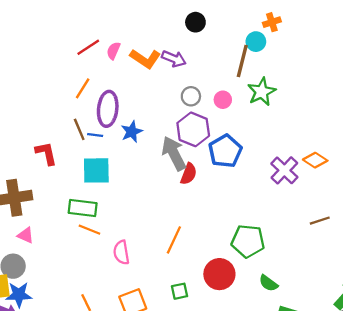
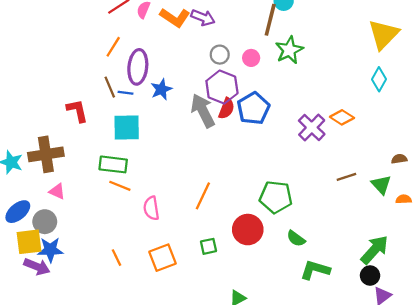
red semicircle: (189, 174) -> (226, 108), moved

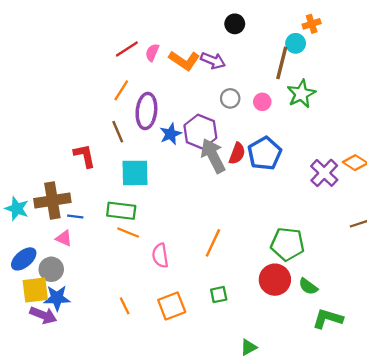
purple hexagon: (222, 87) -> (200, 132), moved
blue line: (126, 93) -> (75, 217), moved
red circle: (248, 230) -> (275, 280), moved

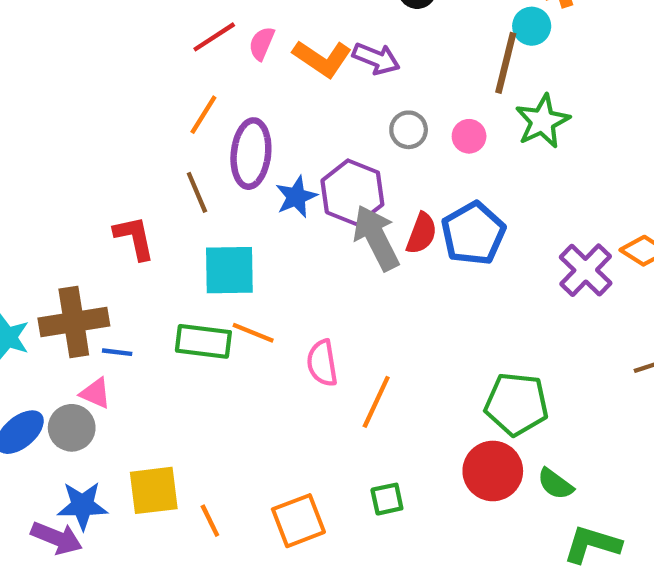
orange line: (128, 233) -> (253, 333), moved
pink semicircle: (160, 256) -> (322, 363), moved
gray circle: (51, 269) -> (72, 428), moved
yellow square: (35, 290) -> (154, 490), moved

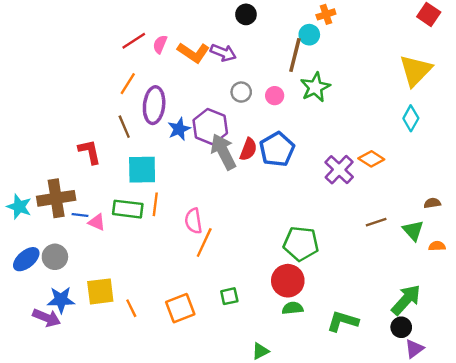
orange line: (253, 333) -> (155, 204), turned 75
pink triangle: (95, 393) -> (97, 222), moved
orange line: (376, 402) -> (204, 242), moved
green semicircle: (555, 484) -> (293, 308), moved, turned 138

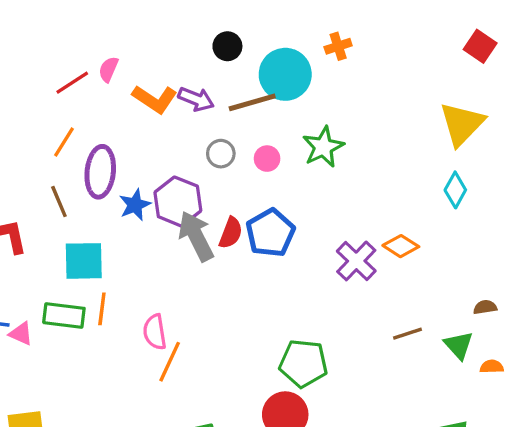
cyan circle: (309, 35) -> (285, 74), moved, size x1.8
pink semicircle: (160, 44) -> (109, 69), moved
brown line: (295, 55) -> (252, 102), moved, turned 60

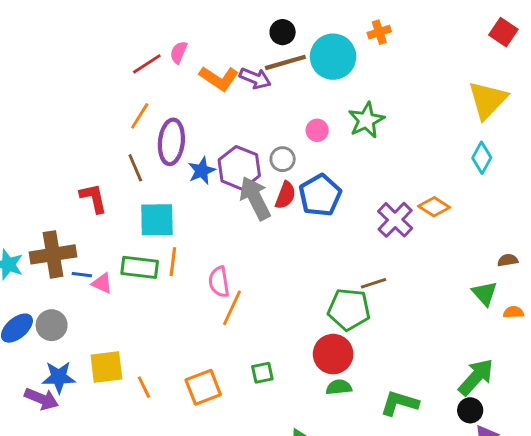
brown line: (252, 102) -> (285, 62), moved
gray circle: (221, 154) -> (283, 159), moved
brown line: (407, 334) -> (373, 283), moved

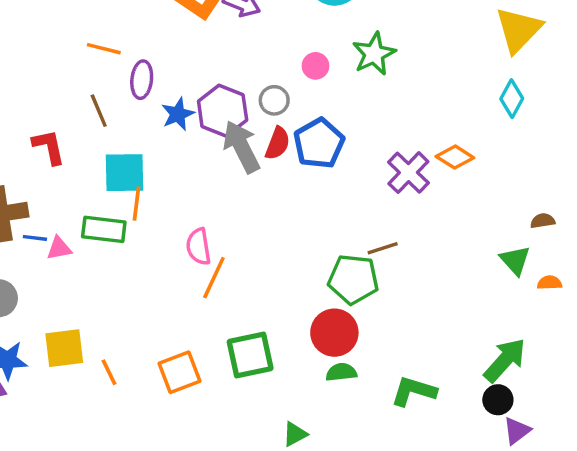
orange line: (140, 116) -> (104, 49), turned 72
purple ellipse: (171, 142) -> (142, 80), size x0.7
orange line: (173, 262) -> (137, 204), moved
pink triangle: (102, 283) -> (59, 248), turned -35
green square: (262, 373) -> (250, 355), size x1.8

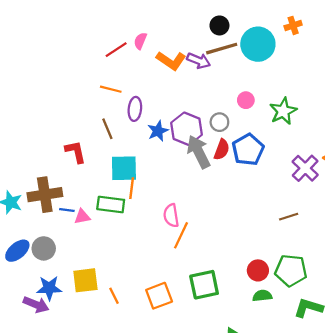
green star: (374, 54) -> (283, 111), moved
green pentagon: (353, 279) -> (291, 270), moved
red circle: (334, 333) -> (258, 270), size x0.7

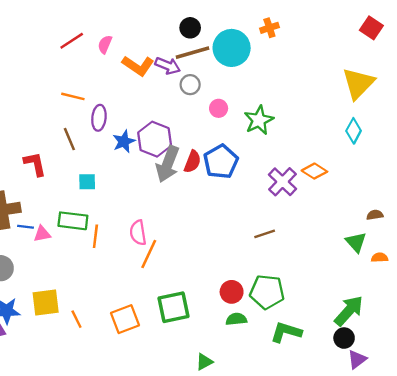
red line: (116, 50) -> (72, 41), moved
gray circle: (219, 122) -> (190, 85), moved
gray arrow: (199, 152) -> (168, 164), turned -132
cyan square: (124, 168) -> (87, 182), size x0.6
orange line: (132, 188) -> (95, 236), moved

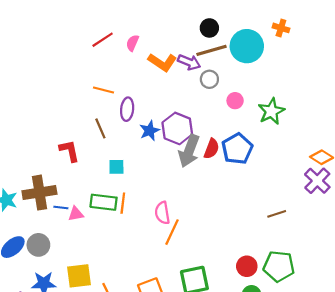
orange cross: (269, 28) -> (281, 28), turned 35
purple cross: (282, 182) -> (317, 181), moved
orange line: (95, 236) -> (123, 203), moved

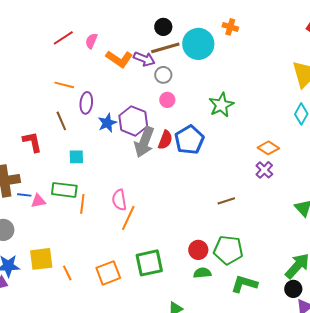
pink circle: (235, 101) -> (167, 100), moved
purple cross: (317, 181) -> (264, 170), size x0.7
orange line: (123, 203) -> (82, 204), moved

